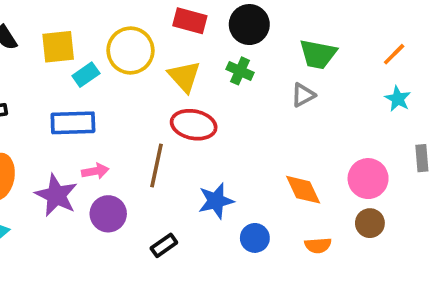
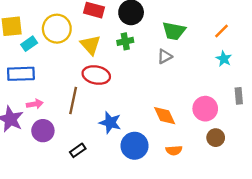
green cross: (240, 71) -> (125, 41), turned -35
blue star: (216, 201) -> (110, 123), turned 30
brown circle: (370, 223) -> (216, 138), moved
blue circle: (255, 238) -> (135, 146), size x1.5

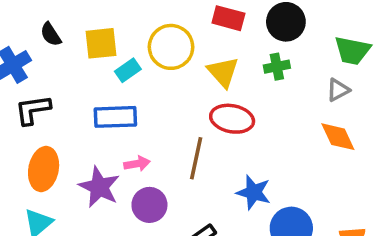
orange diamond: (165, 116) -> (338, 137), moved

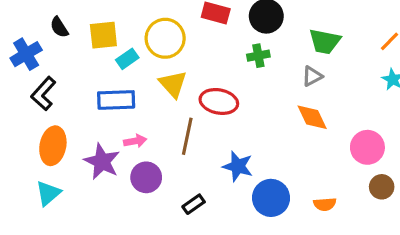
yellow triangle: (223, 72) -> (173, 84), moved
black L-shape: (33, 110) -> (43, 94), turned -40

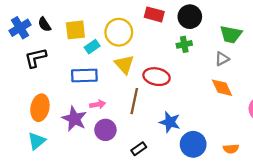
blue cross: (26, 54) -> (20, 28), moved
black L-shape: (43, 94) -> (36, 58), moved, turned 35

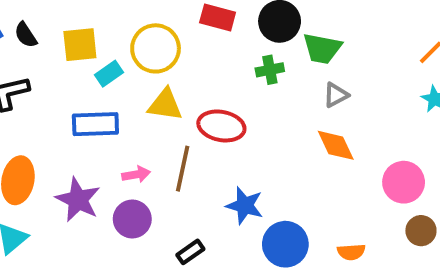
green trapezoid: (231, 34) -> (322, 48), moved
yellow triangle: (124, 64) -> (165, 105), turned -40
pink arrow: (98, 104) -> (136, 174), moved

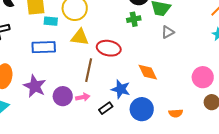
cyan rectangle: (109, 74) -> (51, 21), turned 40
orange diamond: (336, 145) -> (148, 72), moved
pink arrow: (136, 174) -> (83, 97), moved
black rectangle: (190, 252) -> (106, 108), moved

